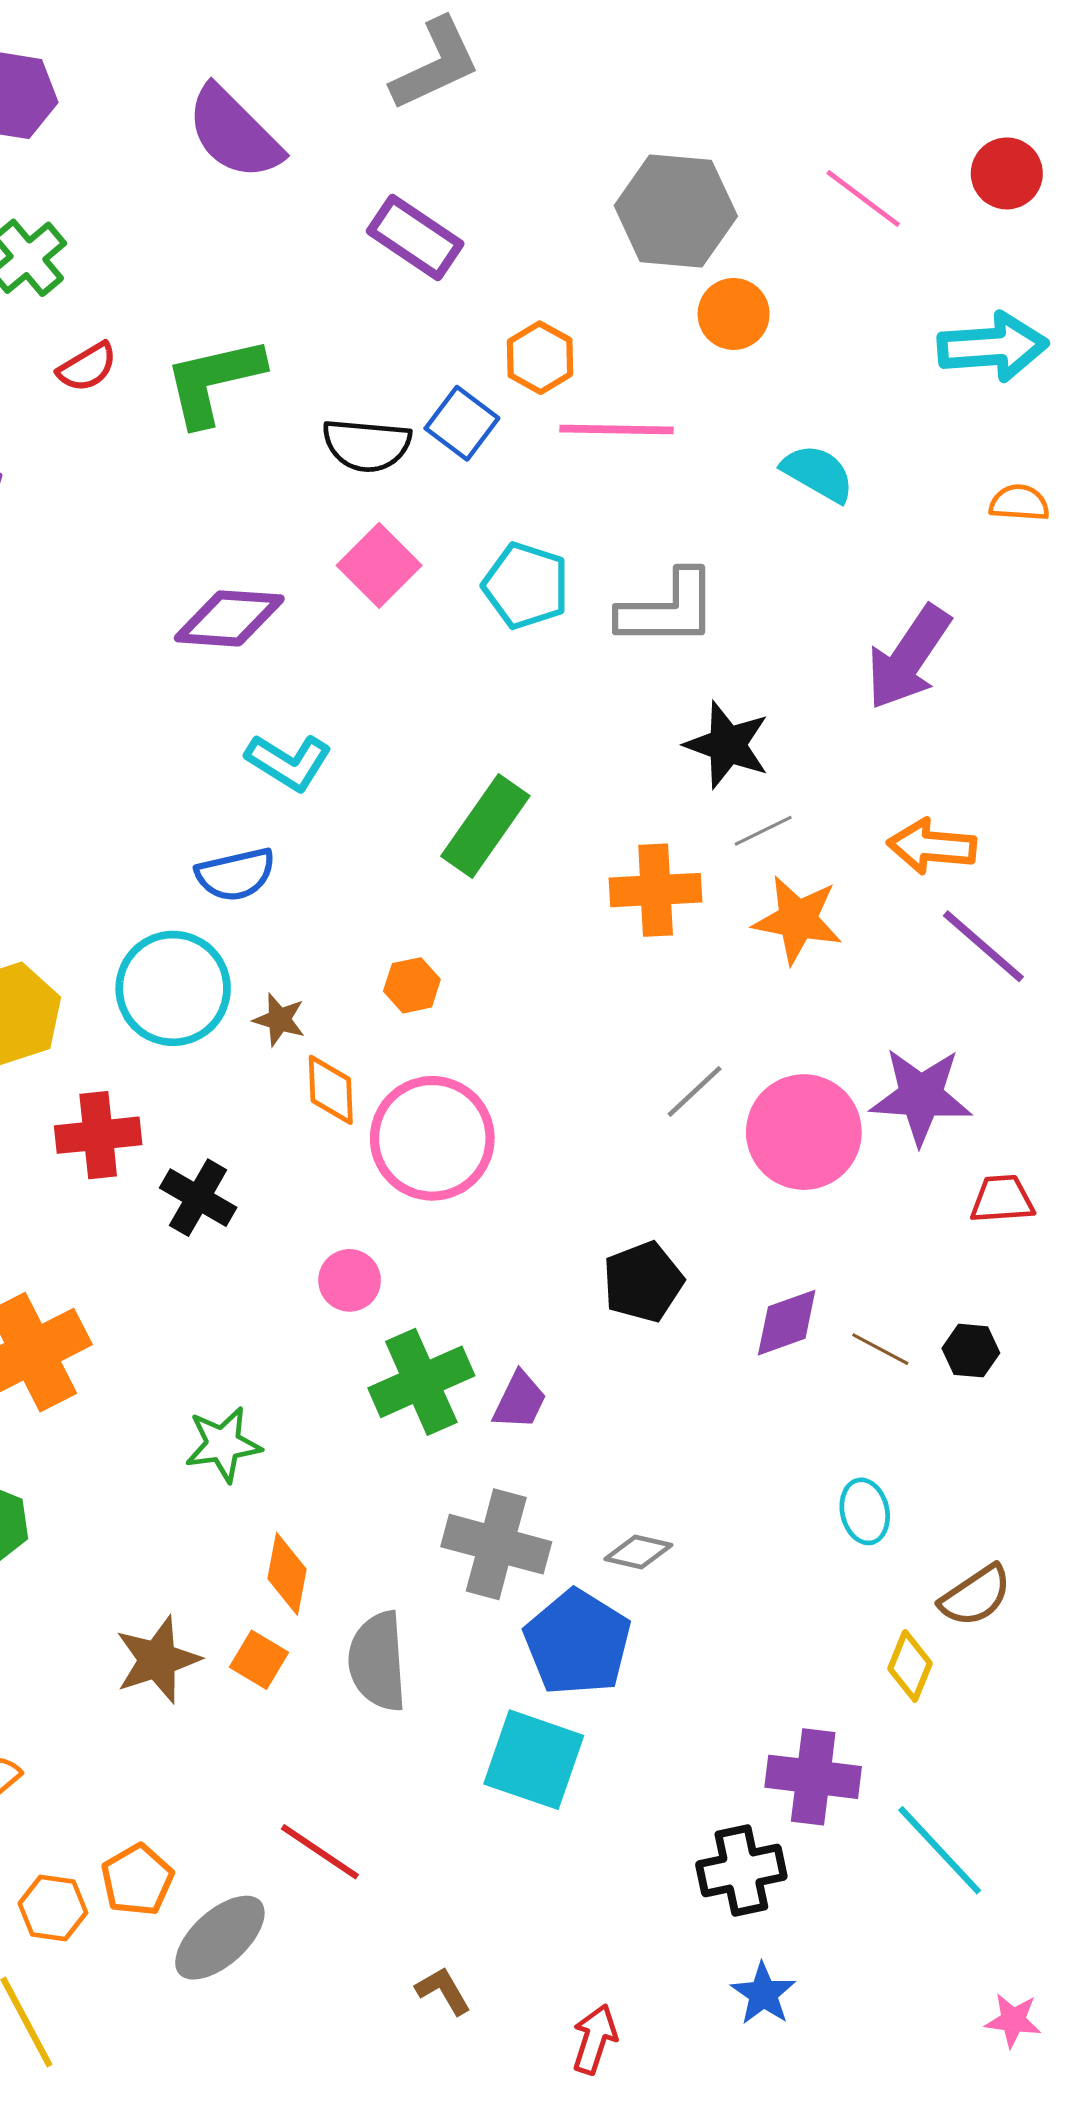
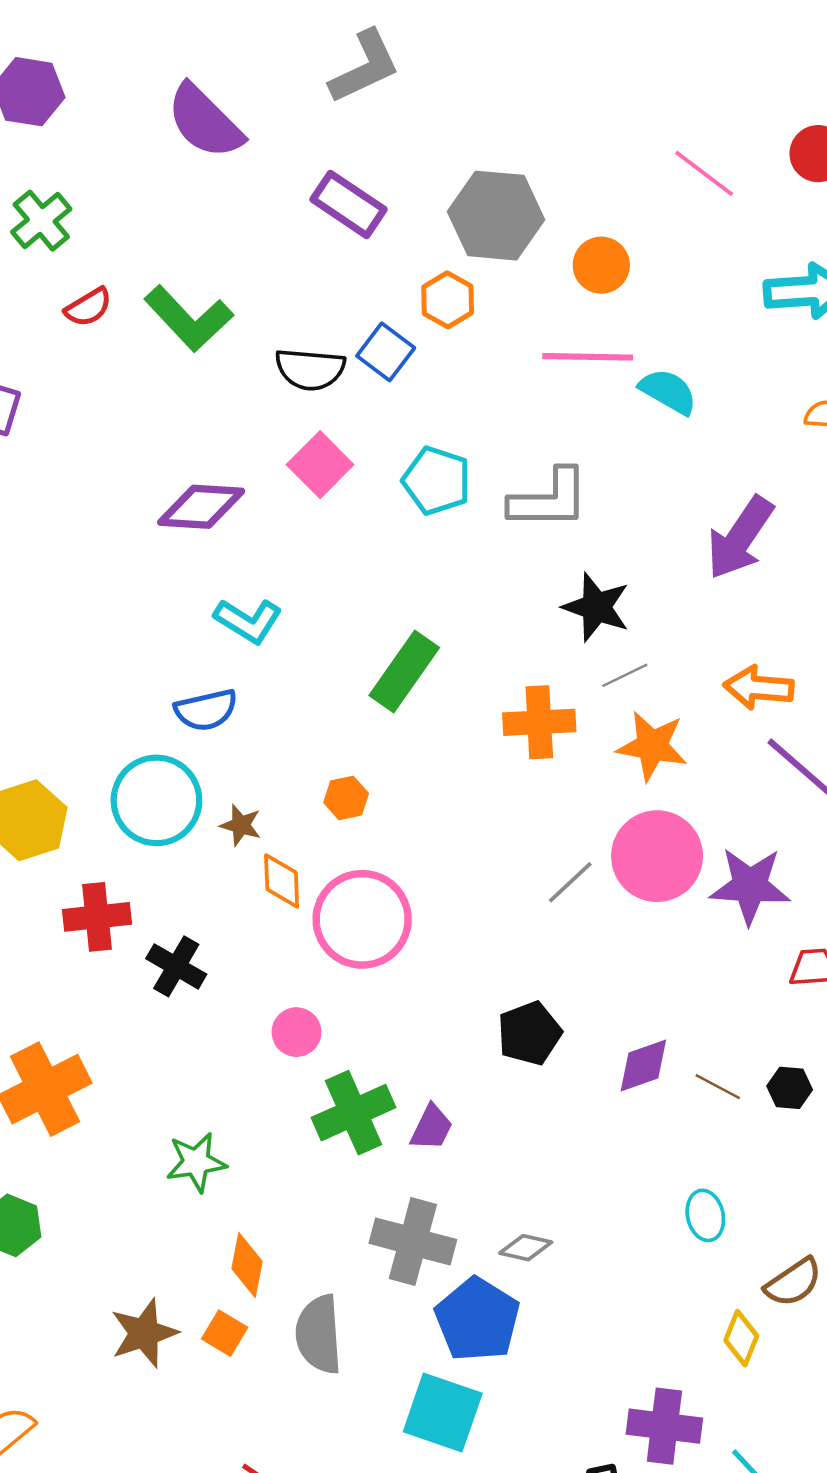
gray hexagon: (676, 211) -> (496, 216), moved
green L-shape: (214, 381) -> (189, 318), turned -120
pink line: (616, 430) -> (588, 357), moved
pink circle: (804, 1132) -> (657, 856), moved

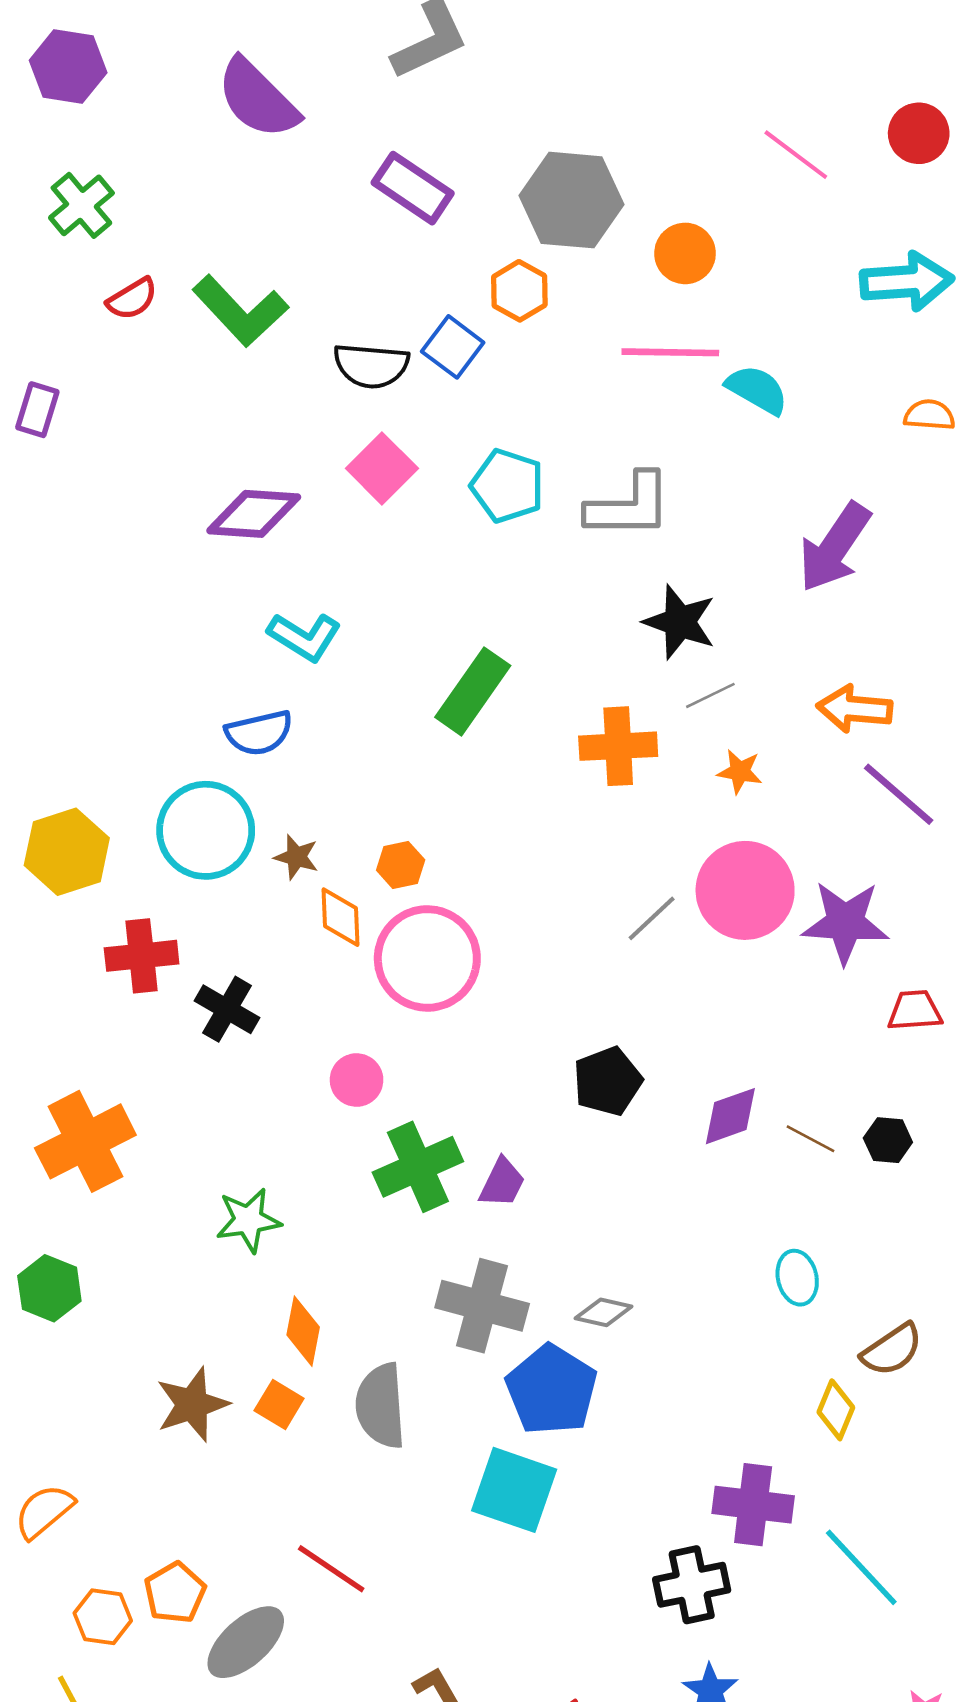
orange star: (652, 746) -> (740, 772), size x0.6
orange hexagon: (346, 798) -> (401, 865), moved

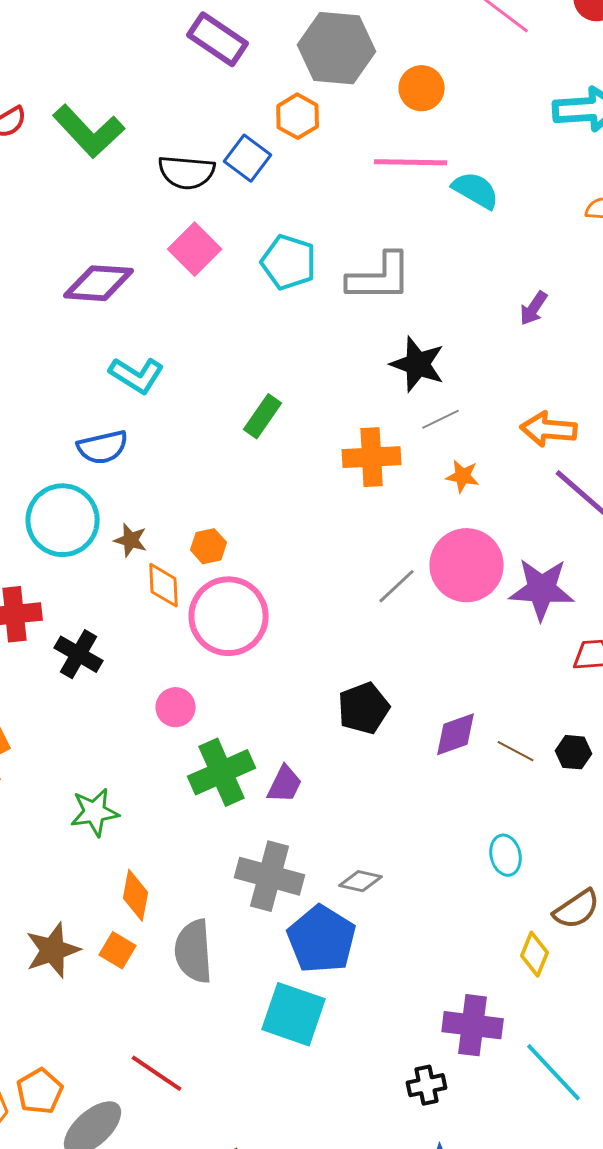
purple arrow: (835, 547) -> (534, 308), size x0.5
green rectangle: (473, 691) -> (263, 416), size x0.7
black cross: (692, 1585) -> (427, 1085), size x0.7

